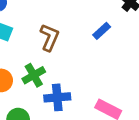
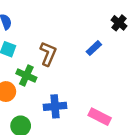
green cross: (34, 75) -> (26, 76), moved, turned -36

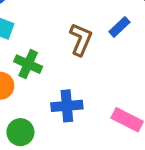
brown L-shape: (48, 54) -> (81, 39), moved

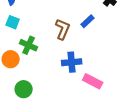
blue cross: (67, 106) -> (72, 62), moved

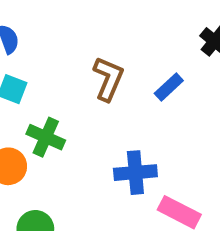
brown L-shape: (63, 29) -> (108, 79), moved

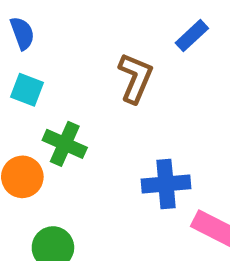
blue rectangle: (169, 87) -> (192, 36), moved

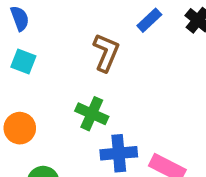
green cross: (65, 144) -> (92, 114), moved
blue cross: (166, 184) -> (119, 153), moved

